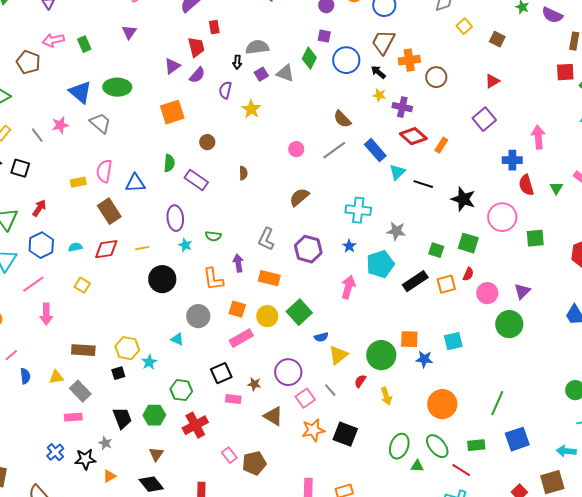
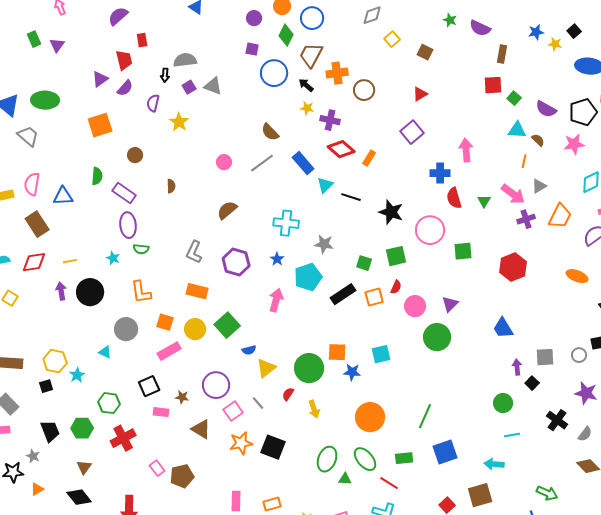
green rectangle: (84, 44) -> (34, 39), moved
green diamond: (309, 58) -> (286, 35), moved
purple ellipse: (175, 218) -> (128, 225), moved
green square: (468, 243) -> (396, 256), turned -30
purple arrow: (238, 263) -> (61, 291), moved

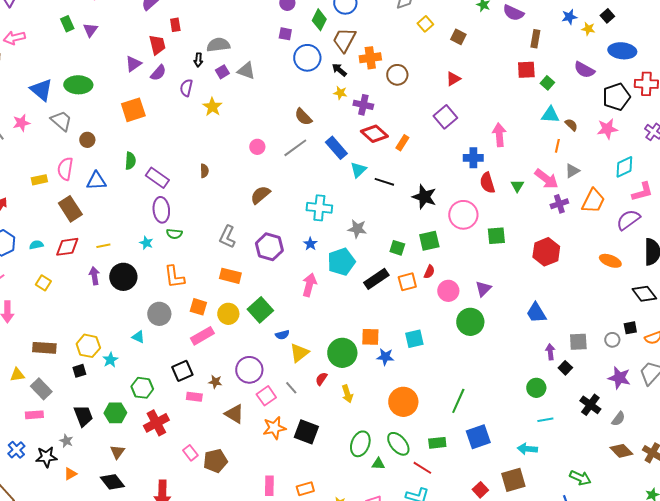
purple semicircle: (546, 109) -> (584, 70), moved
brown circle: (135, 155) -> (87, 140), moved

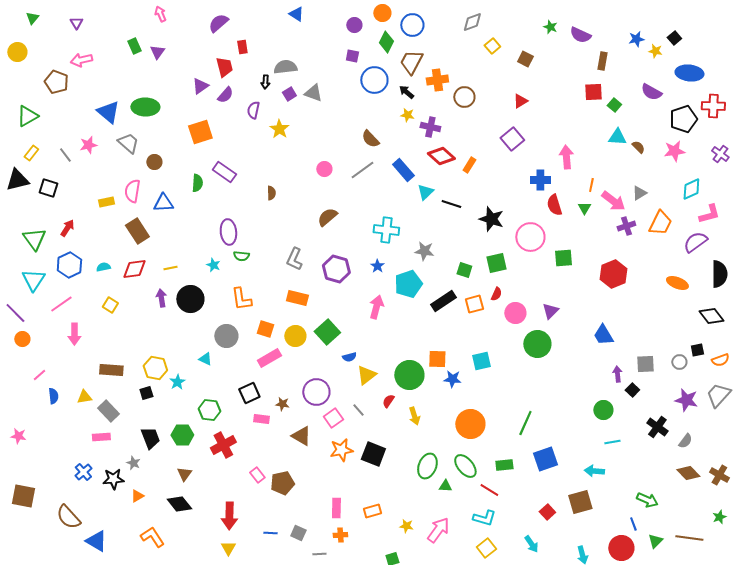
orange line: (557, 146) -> (591, 185), moved
purple rectangle: (157, 178) -> (224, 172), moved

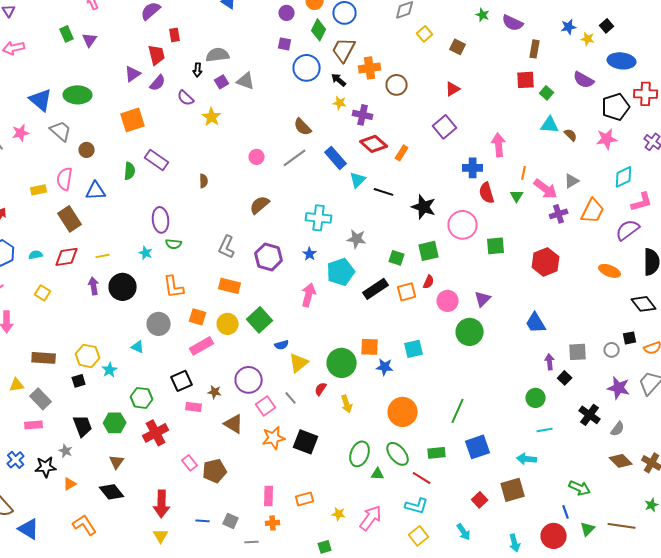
purple semicircle: (253, 110) -> (186, 98), turned -60

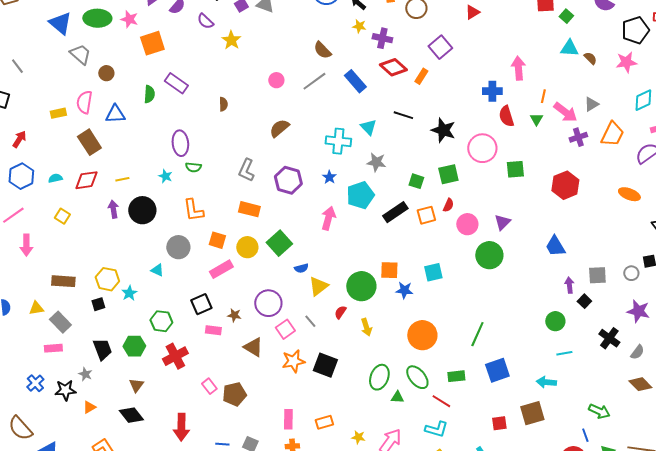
purple square: (445, 127) -> (440, 47), moved
pink star: (21, 133) -> (129, 19), moved, turned 30
cyan triangle: (358, 180) -> (368, 127), moved, turned -30
red square: (480, 500) -> (499, 423), turned 35

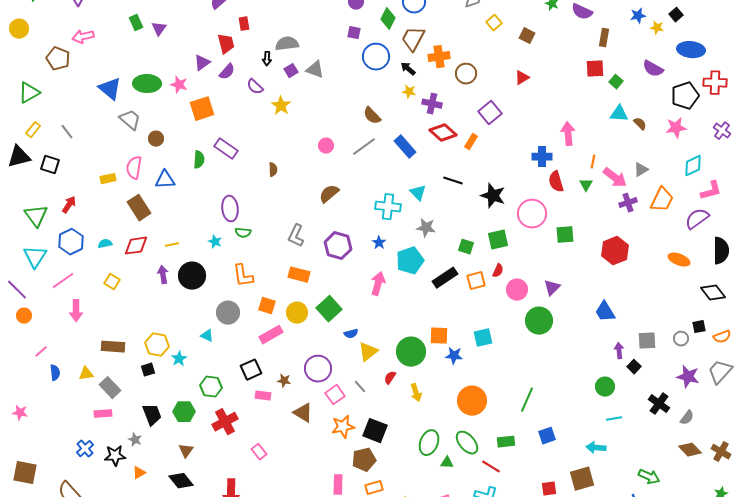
blue square: (497, 370) -> (547, 436), size x0.7
brown pentagon: (234, 394) -> (364, 460), moved

